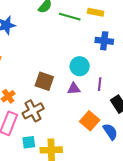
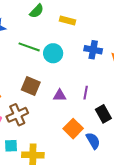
yellow rectangle: (96, 12) -> (68, 20), moved
green line: (70, 17) -> (29, 47), moved
cyan circle: (80, 66) -> (53, 53), moved

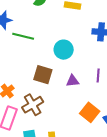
green line: (29, 47) -> (23, 36), moved
cyan circle: (53, 53) -> (64, 50), moved

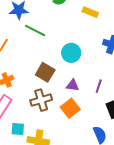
brown cross: (33, 105) -> (41, 100), moved
orange square: (90, 112) -> (70, 108), moved

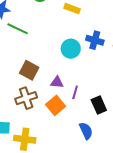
cyan circle: (71, 53) -> (71, 49), moved
purple line: (99, 86) -> (75, 92), moved

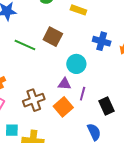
green line: (18, 29) -> (25, 45), moved
cyan circle: (71, 49) -> (76, 64), moved
brown square: (29, 70) -> (53, 37), moved

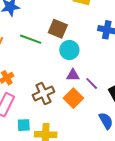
cyan circle: (76, 64) -> (69, 50), moved
purple line: (83, 94) -> (92, 83), turned -56

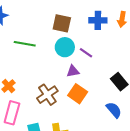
brown square: (58, 29) -> (62, 23), moved
purple line: (92, 83) -> (86, 53), moved

